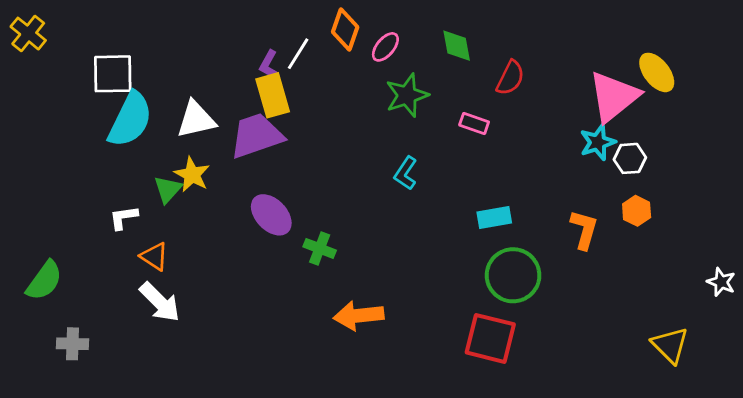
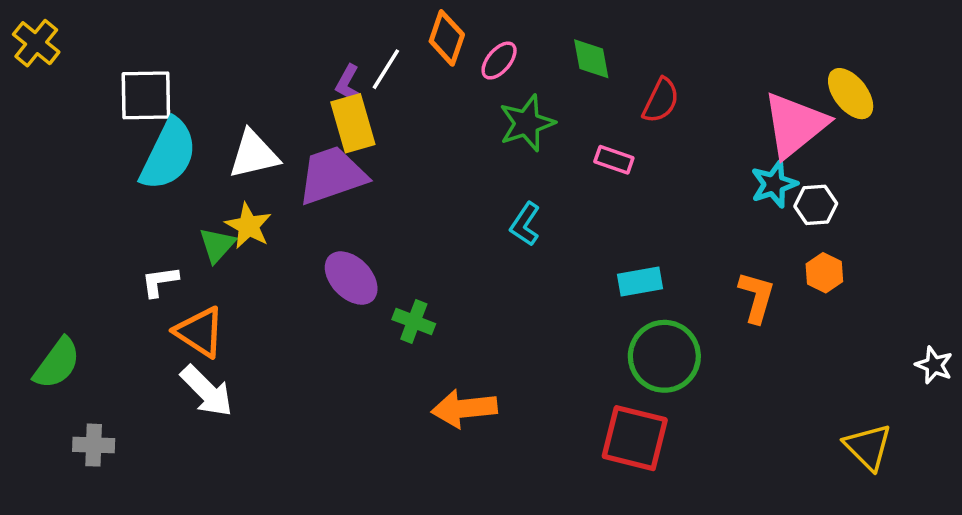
orange triangle: (154, 256) -> (200, 332), size x1.4

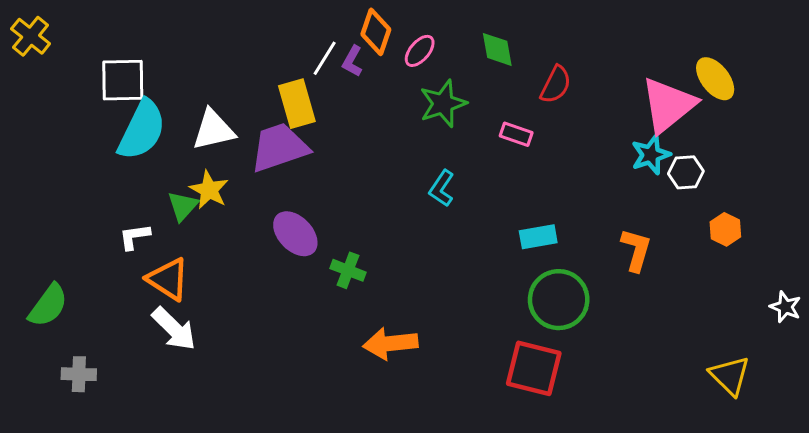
purple L-shape: (348, 83) -> (352, 61), moved
orange hexagon: (824, 273) -> (725, 229), moved

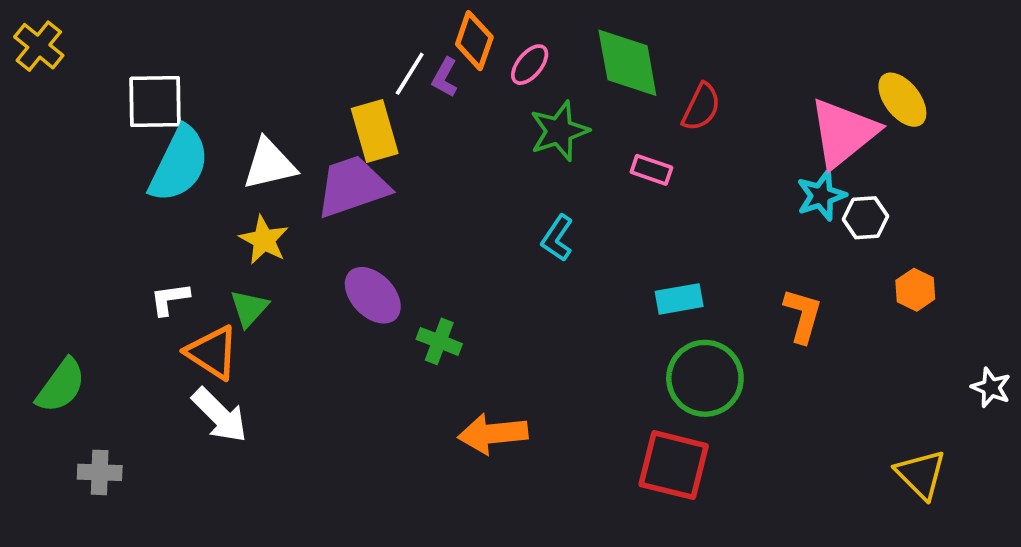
green diamond: (497, 49) -> (627, 63), size x1.6
green triangle: (183, 206) -> (249, 308), moved

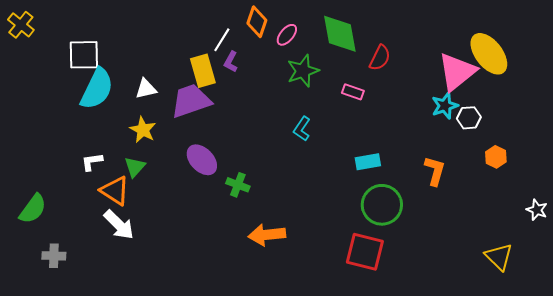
purple L-shape: (445, 78) -> (231, 62), moved
yellow ellipse: (902, 100) -> (489, 54), size x1.4
white triangle: (269, 164) -> (146, 89), size x0.7

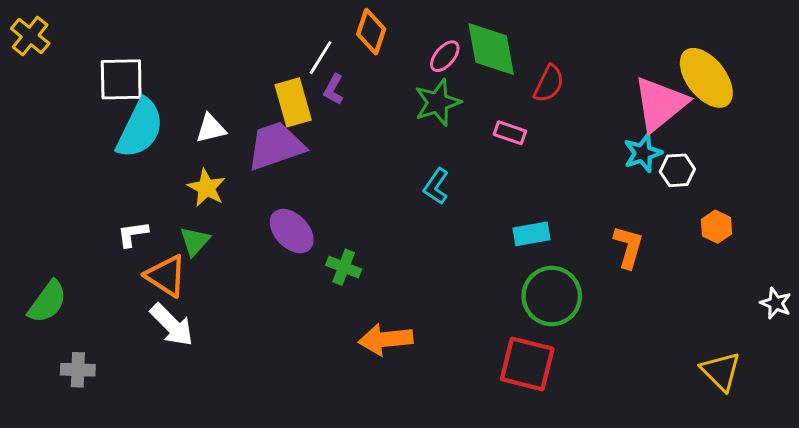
pink ellipse: (287, 35) -> (445, 56), moved

